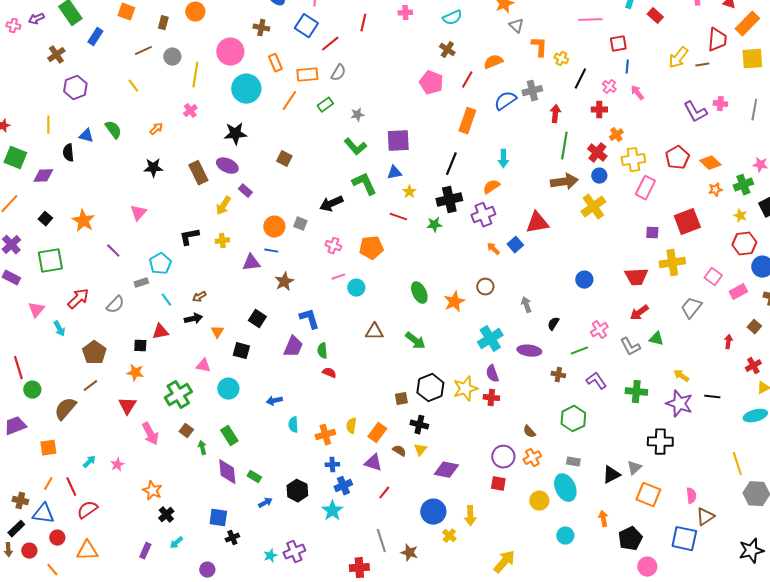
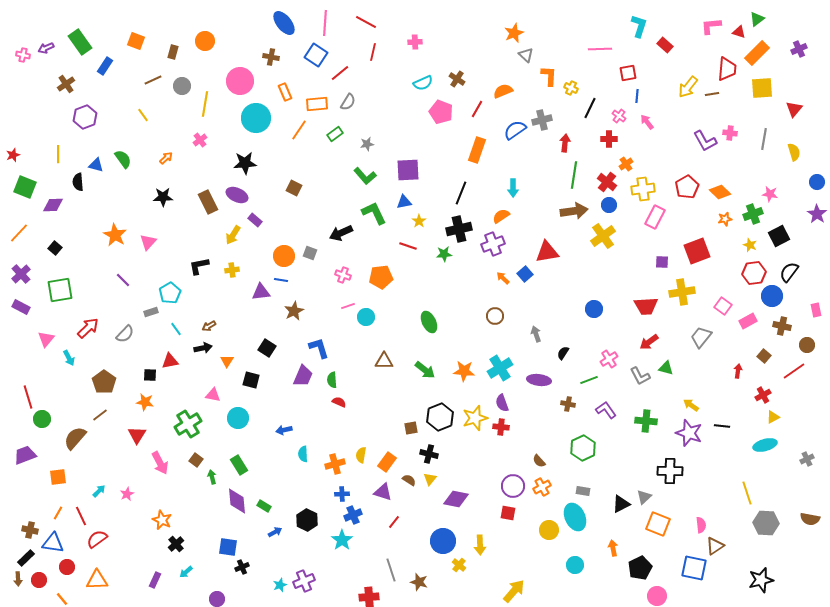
cyan semicircle: (452, 18) -> (423, 83), moved
orange star: (83, 221) -> (115, 235), moved
orange star: (454, 302) -> (464, 371), moved, turned 30

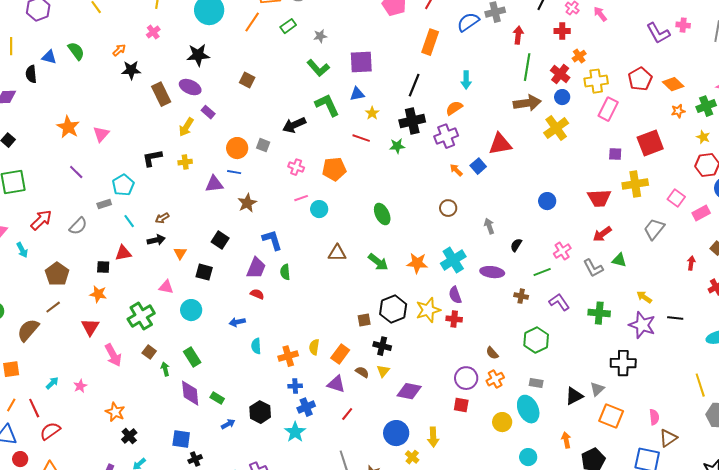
black star: (163, 197) -> (131, 70), moved
red semicircle: (339, 402) -> (257, 294), moved

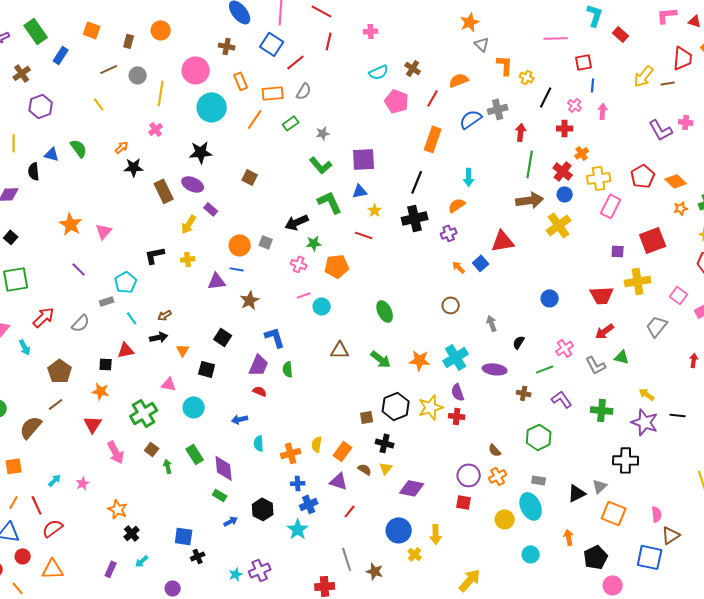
pink arrow: (600, 14) -> (603, 111), turned 42
purple cross: (446, 136) -> (449, 233), size x0.7
green star: (397, 146) -> (314, 243), moved
purple diamond: (190, 393) -> (224, 468), moved

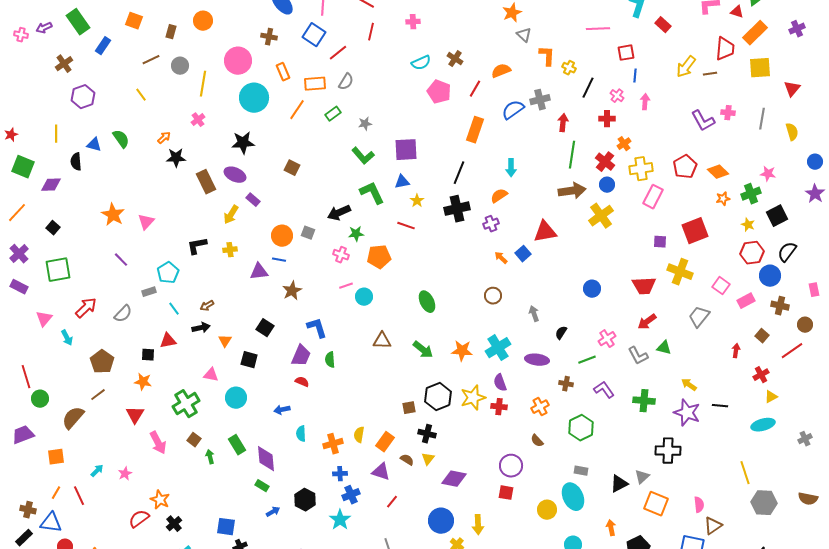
yellow cross: (638, 281) -> (680, 272), turned 30
orange cross: (498, 476) -> (540, 407), moved
red semicircle: (53, 528) -> (139, 519), moved

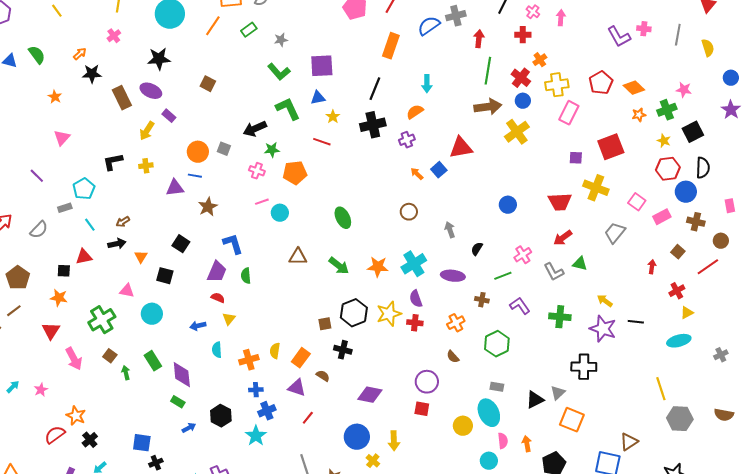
orange star: (113, 215) -> (55, 97), moved, size x0.6
black semicircle: (787, 252) -> (703, 168), turned 145
yellow triangle: (428, 459) -> (229, 319), moved
pink semicircle: (699, 505) -> (503, 441), moved

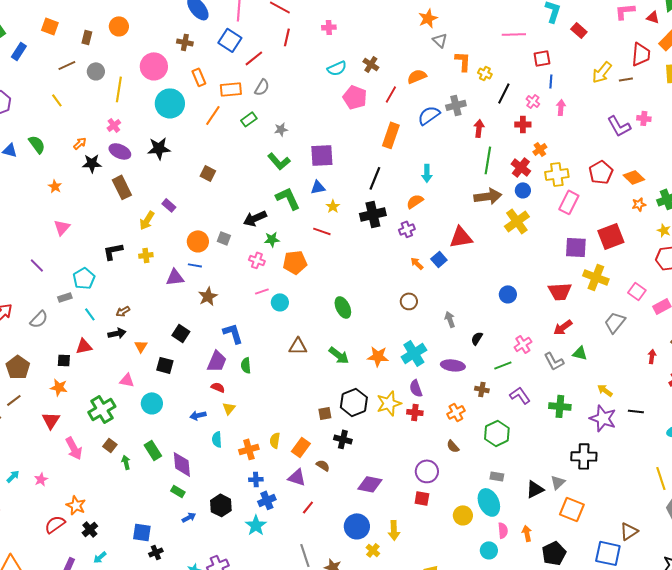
purple ellipse: (151, 91) -> (120, 151), moved
purple square: (576, 158) -> (576, 247), size x1.6

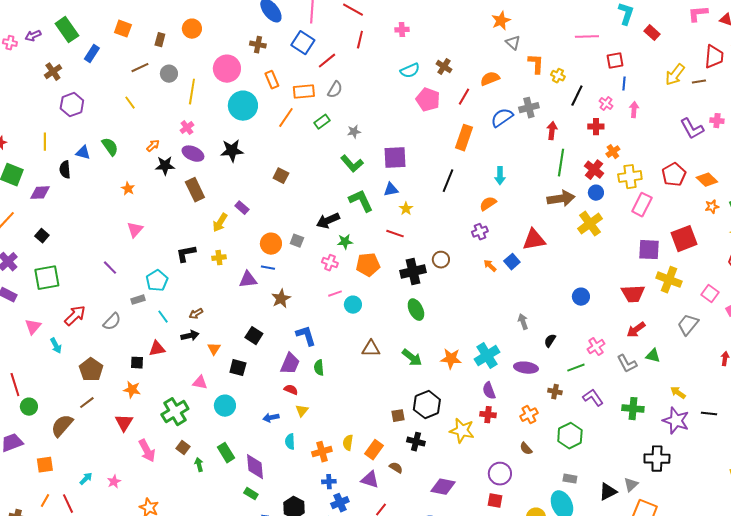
black cross: (373, 214) -> (413, 272), moved
brown circle: (409, 301) -> (441, 260), moved
yellow star: (389, 403) -> (462, 431), moved, turned 30

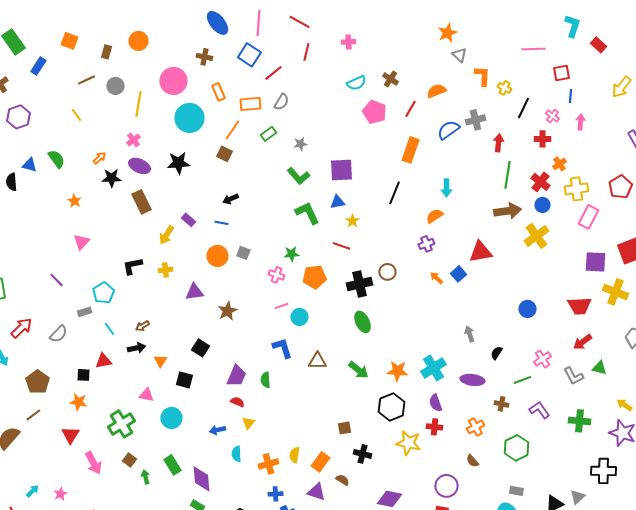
brown square: (281, 176) -> (224, 154), moved
black arrow: (328, 221) -> (230, 199), moved, size x0.7
blue line: (268, 268) -> (221, 223), moved
blue L-shape: (306, 336) -> (282, 348), moved
black hexagon: (427, 405) -> (391, 407), moved

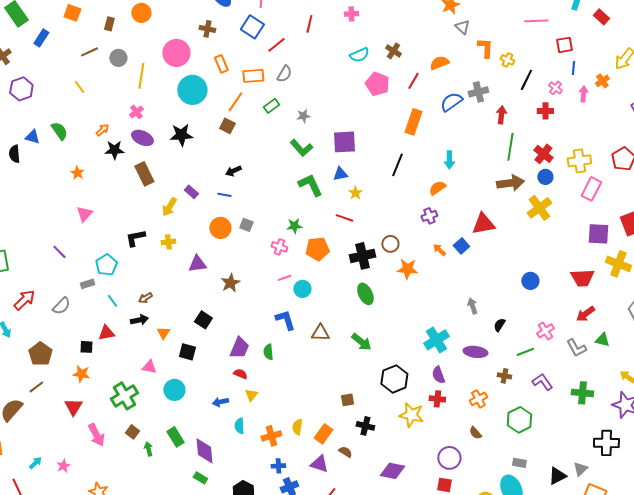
orange cross: (559, 164) -> (602, 81), moved
orange star: (397, 371) -> (407, 269), moved

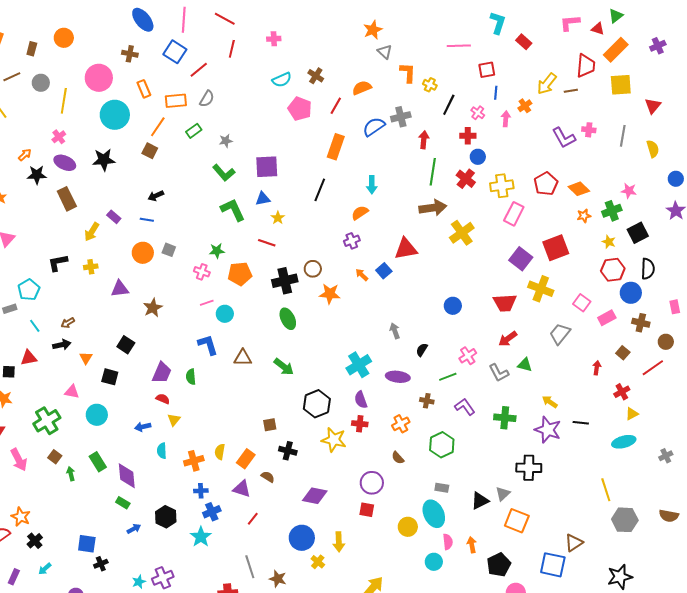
blue circle: (545, 177) -> (478, 157), moved
purple square: (598, 234) -> (521, 259), turned 35

